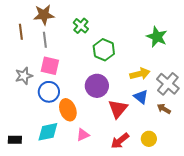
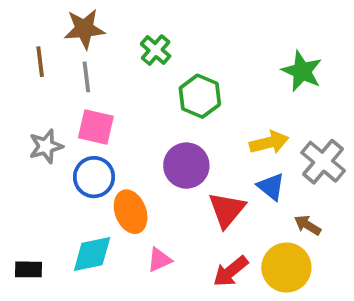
brown arrow: (164, 109) -> (308, 225), moved
yellow circle: (149, 139) -> (286, 268), size x1.6

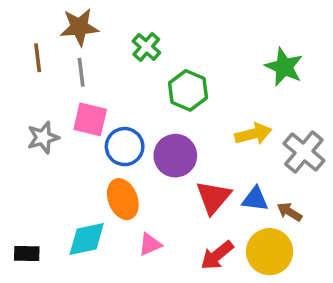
blue circle: (94, 177) -> (125, 147), moved
blue triangle: (271, 187) -> (255, 199), moved, turned -32

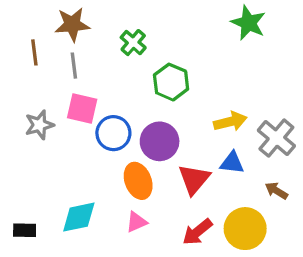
green star: (284, 67) -> (248, 23), moved
orange ellipse: (123, 199) -> (138, 181), moved
blue triangle: (255, 199) -> (232, 163), moved
brown arrow: (289, 212) -> (276, 191), moved

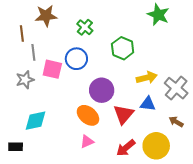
gray line: (74, 66) -> (33, 52), moved
green hexagon: (171, 82) -> (123, 48), moved
blue circle: (113, 133) -> (76, 59), moved
orange ellipse: (138, 181) -> (88, 115), turned -30
cyan diamond: (79, 217) -> (36, 121), moved

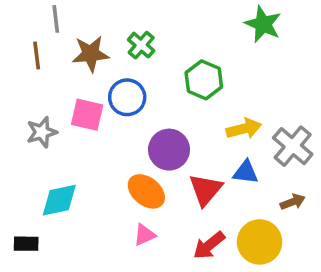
brown star: (46, 16) -> (91, 54), moved
gray line: (33, 52) -> (56, 19), moved
brown arrow: (176, 122) -> (293, 202), turned 128

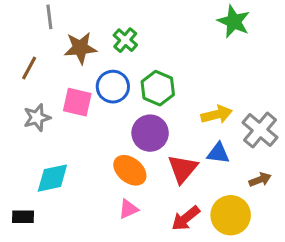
brown line: (37, 56) -> (29, 68), moved, turned 35
green hexagon: (204, 80) -> (158, 88), moved

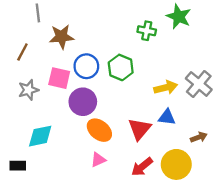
green cross: (125, 40) -> (147, 31), moved, turned -30
gray cross: (260, 130) -> (199, 84), moved
purple circle: (150, 133) -> (83, 102), moved

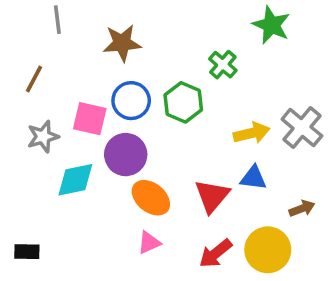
green cross: (147, 31) -> (223, 65), moved, turned 30
brown star: (62, 37) -> (122, 43), moved
cyan diamond: (40, 136) -> (75, 180), moved

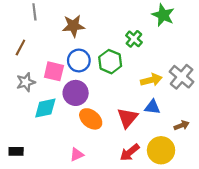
pink triangle: (149, 243) -> (77, 155), moved

